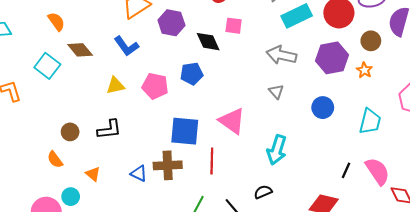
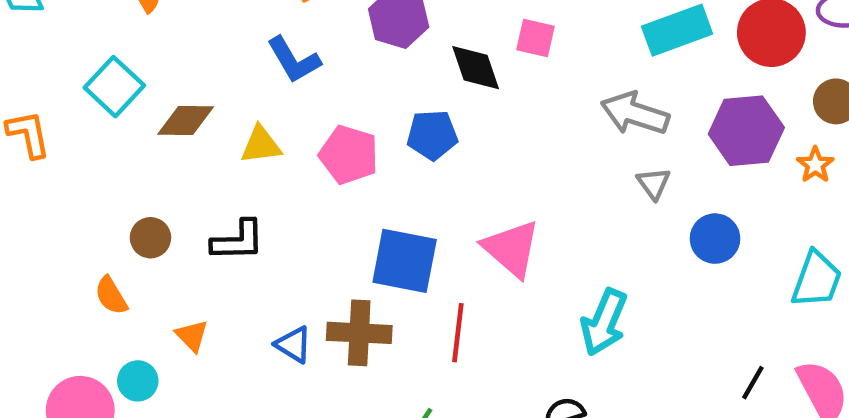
brown diamond: (80, 50) -> (186, 120), moved, turned -55
gray triangle: (276, 91) -> (654, 183), moved

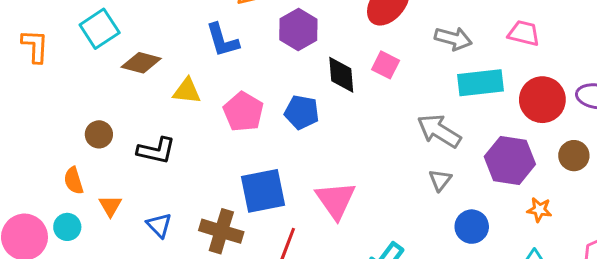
orange star: (815, 165) -> (539, 210), moved, turned 30
blue square: (405, 261) -> (263, 191), turned -36
orange semicircle: (111, 296) -> (74, 181), moved
blue triangle: (294, 344) -> (159, 225), moved

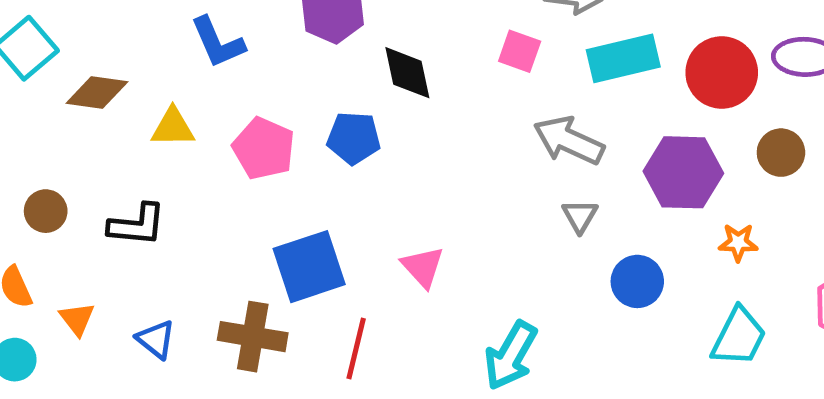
pink square: (386, 65) -> (520, 51), moved
pink triangle: (336, 200) -> (423, 267), size x0.7

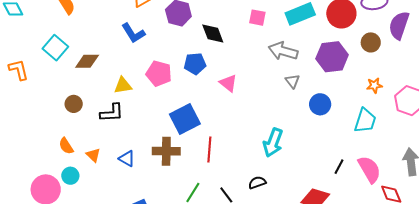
yellow triangle: (173, 127) -> (123, 85), moved
brown circle: (46, 211) -> (74, 104), moved
orange star: (738, 243) -> (374, 85), moved
pink triangle: (423, 267) -> (228, 83), moved

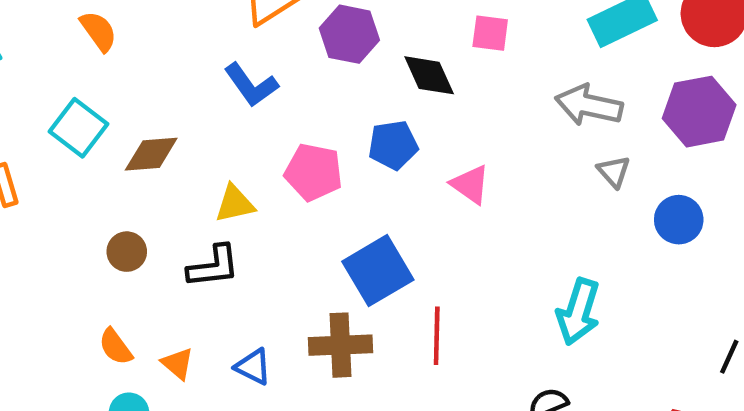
pink square: (257, 18) -> (490, 33), moved

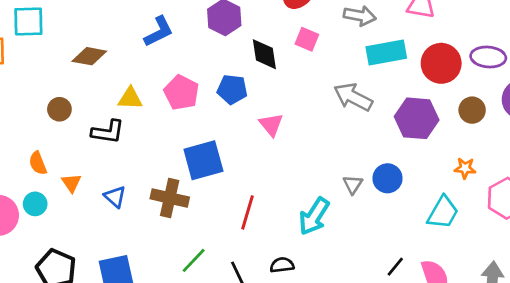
blue L-shape: (251, 85) -> (159, 32), turned -96
cyan square: (78, 128) -> (28, 21), moved, turned 36
gray triangle: (614, 171) -> (353, 184), moved
red line: (437, 336) -> (247, 212), moved

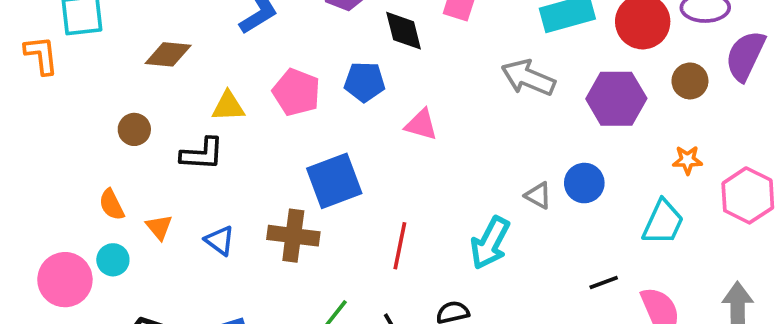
pink triangle: (271, 125) -> (421, 125), turned -30
gray triangle: (353, 184) -> (538, 195), turned -30
black line: (395, 267) -> (604, 282), moved, turned 35

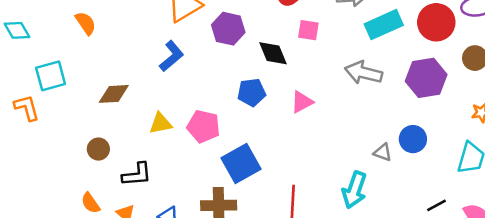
pink pentagon: (296, 92) -> (203, 126), moved
pink triangle: (421, 125) -> (302, 102), moved, turned -35
black L-shape: (202, 154) -> (137, 175), moved

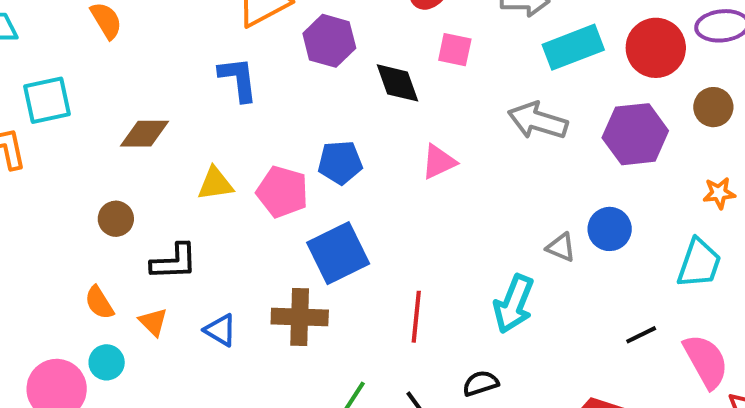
blue L-shape: (172, 56) -> (238, 79), turned -60
blue pentagon: (252, 92) -> (340, 163), moved

